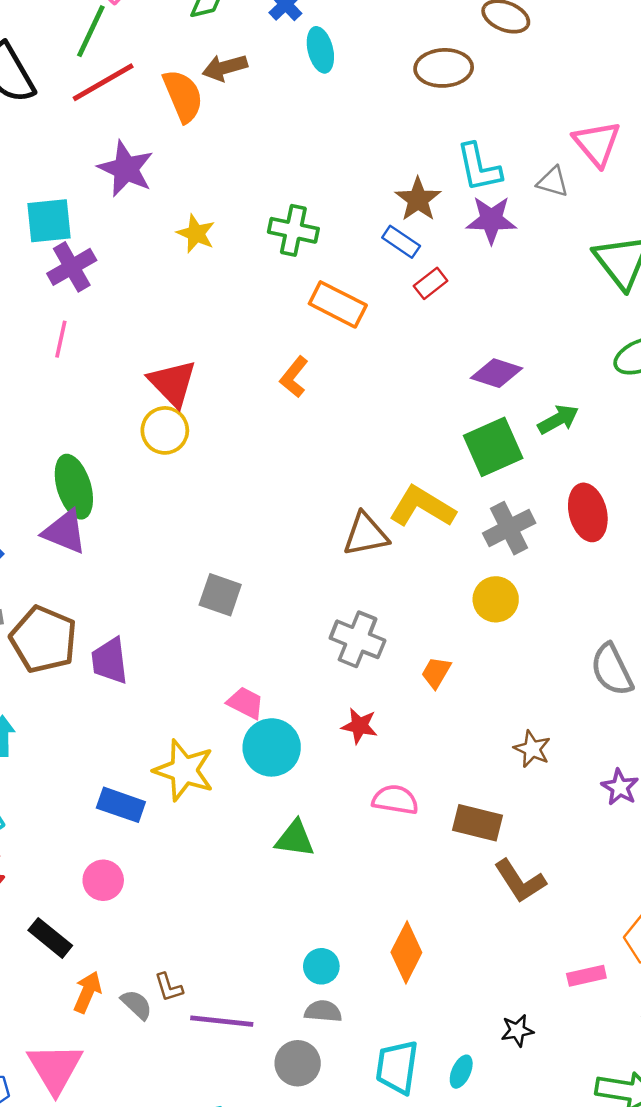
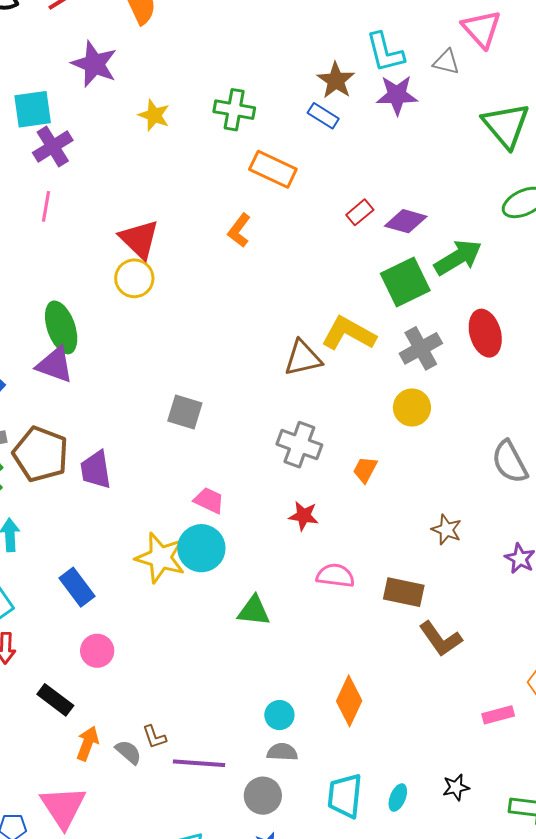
red rectangle: (431, 283) -> (360, 212), moved
green arrow: (558, 419) -> (458, 257), size x1.4
cyan circle: (272, 747) -> (201, 548), moved
blue rectangle: (121, 805) -> (77, 587), moved, turned 36
black star: (517, 1031) -> (456, 787), moved

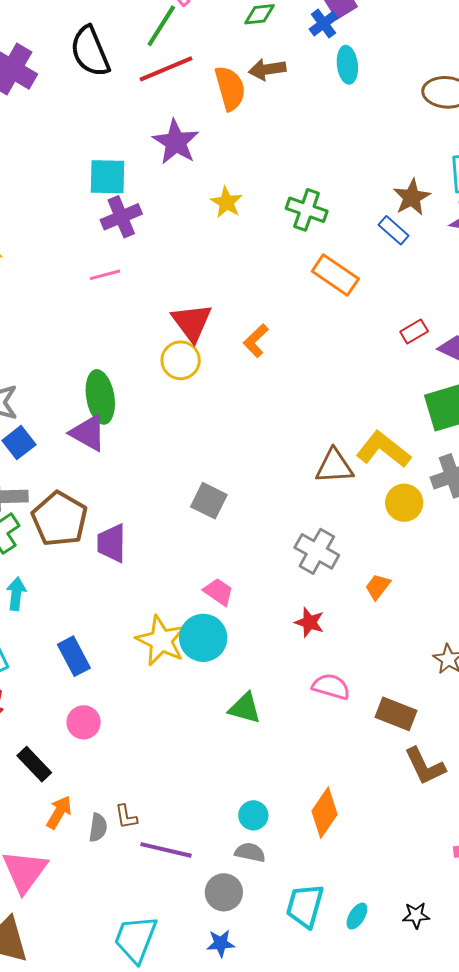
pink line: (46, 206) -> (105, 275), turned 56
orange L-shape: (239, 230) -> (256, 341), moved
yellow circle: (412, 408) -> (404, 503), moved
gray semicircle: (128, 752) -> (98, 828), turned 48

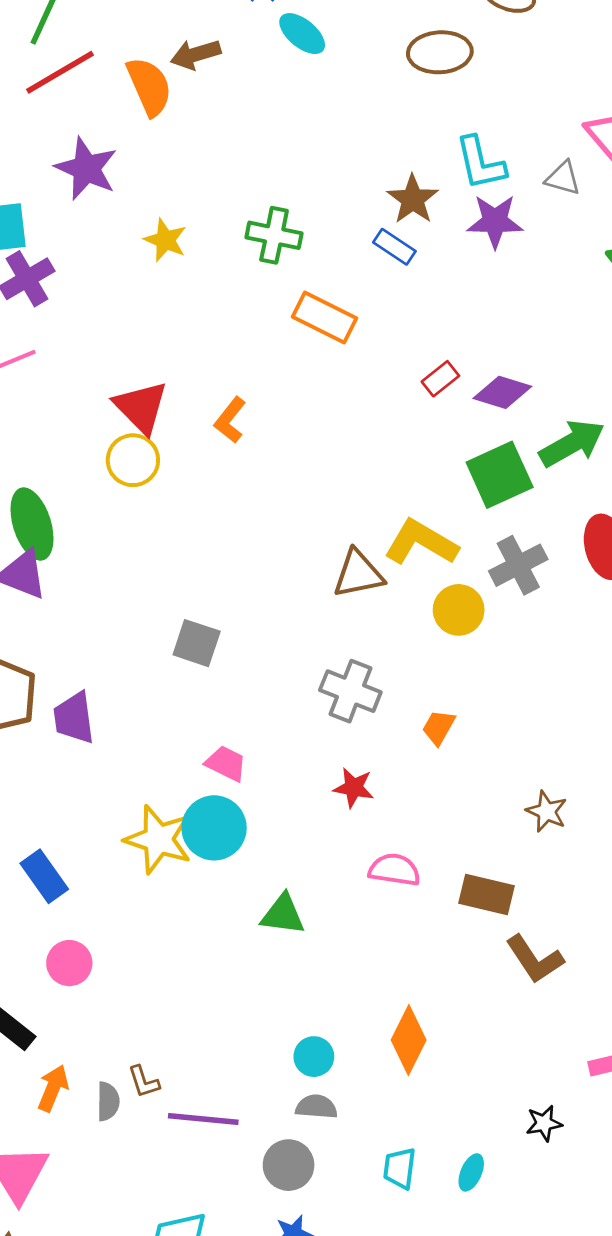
cyan ellipse: (347, 65) -> (302, 34), turned -36
cyan trapezoid: (305, 906) -> (400, 1168), size x0.7
black star: (416, 915) -> (544, 1123), moved

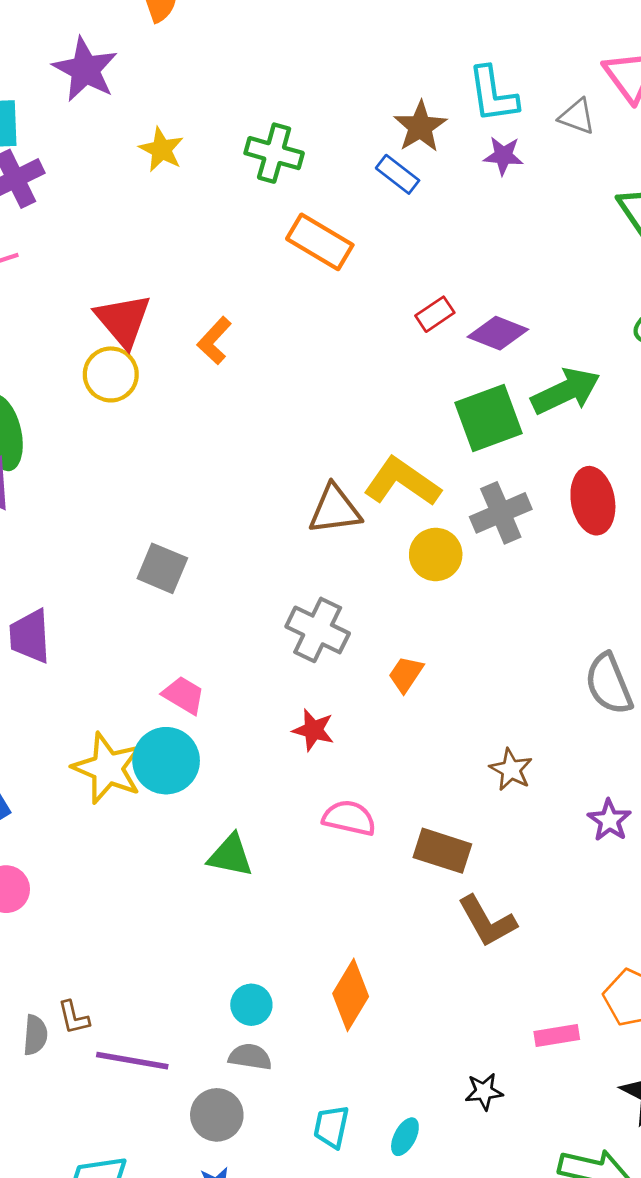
purple star: (495, 221) -> (503, 156), size x0.7

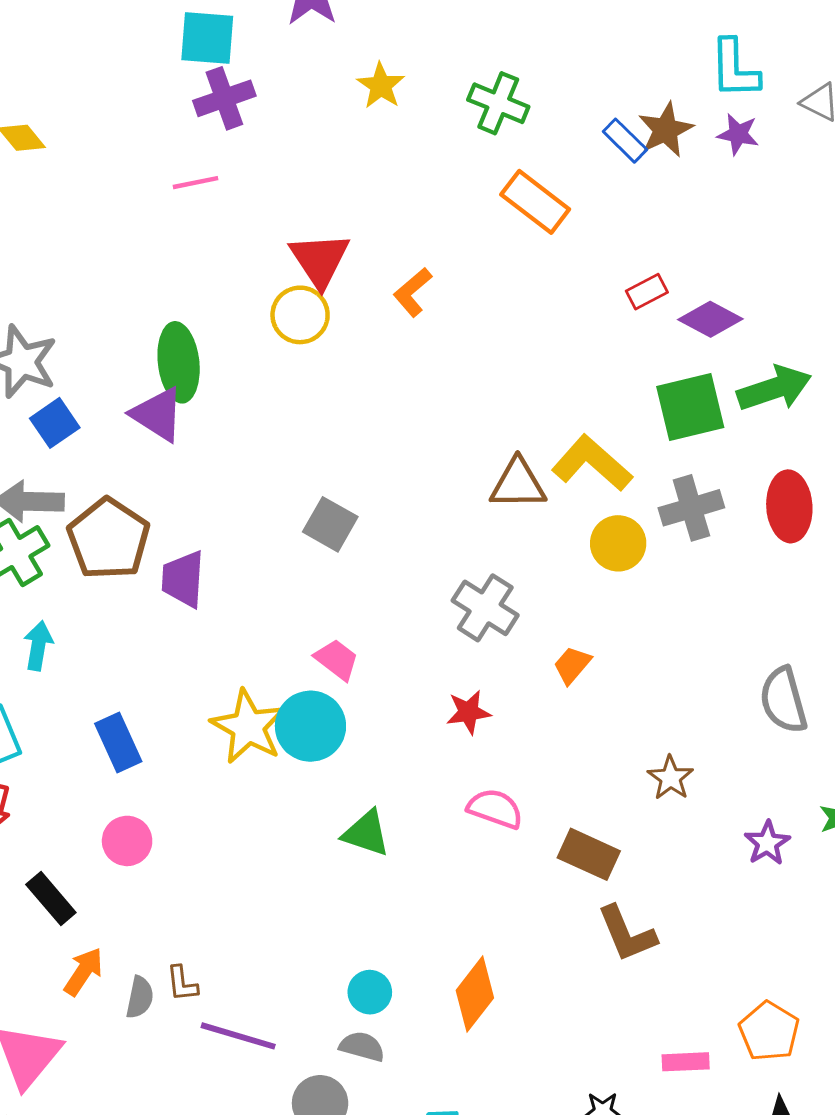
brown star: (420, 127) -> (666, 130), moved
red star: (313, 730) -> (468, 712), turned -30

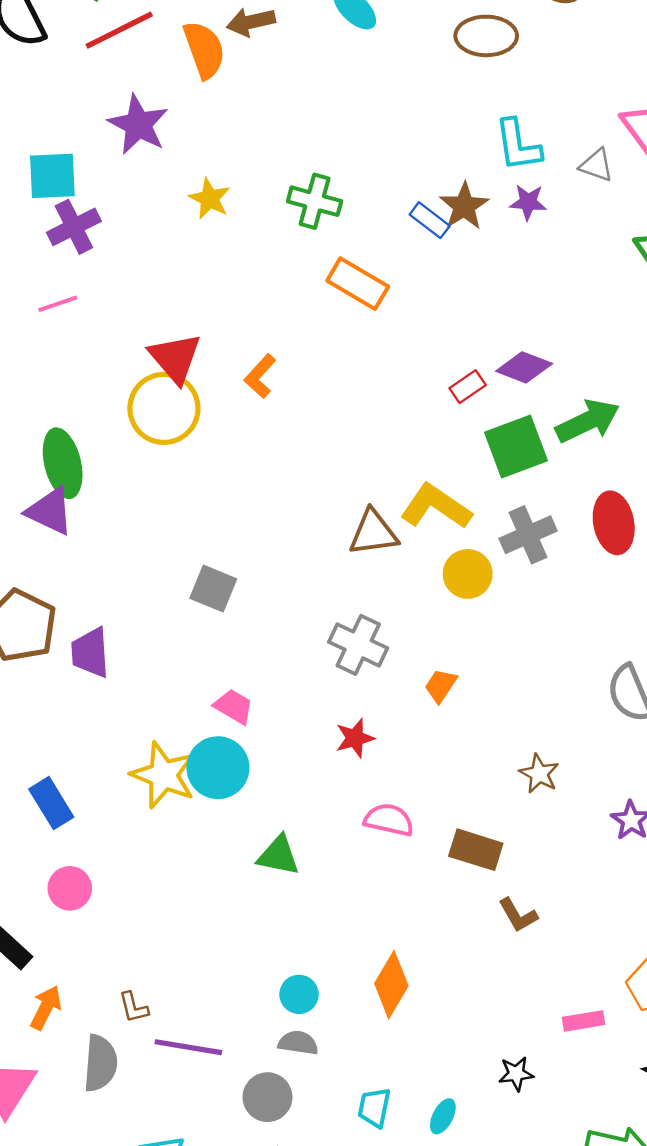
red rectangle: (647, 292) -> (468, 387), moved
yellow circle: (300, 315) -> (164, 408), size x1.4
brown L-shape: (627, 934) -> (518, 915), size x0.7
gray semicircle: (140, 997) -> (100, 1063), moved, size x1.5

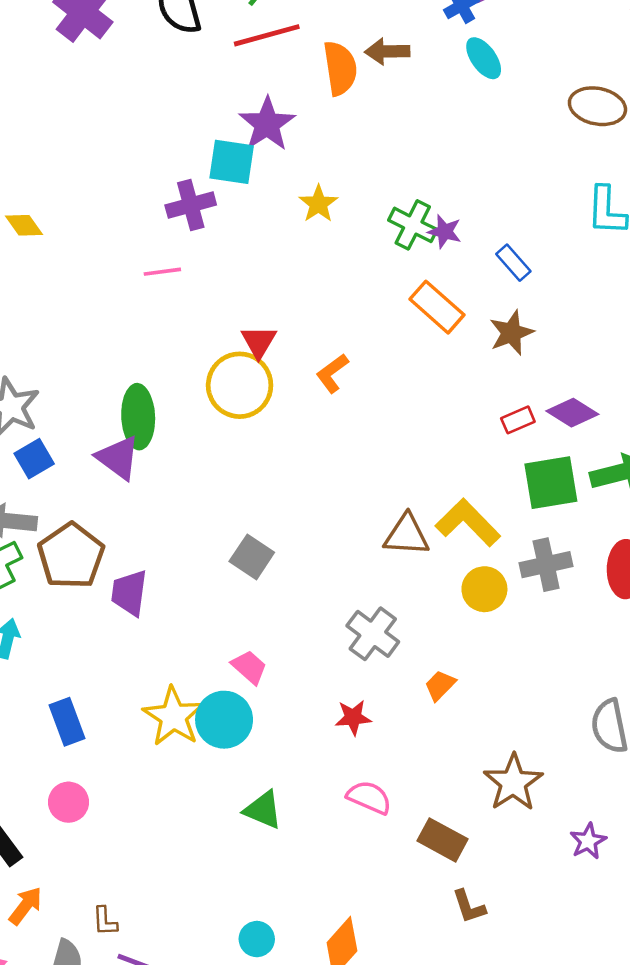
cyan square: (52, 176) -> (232, 162), moved
purple star: (528, 202) -> (445, 232), moved
brown star: (464, 206) -> (511, 333), moved
red triangle: (175, 358) -> (259, 342), size x0.7
brown star: (539, 774) -> (513, 783), size x1.6

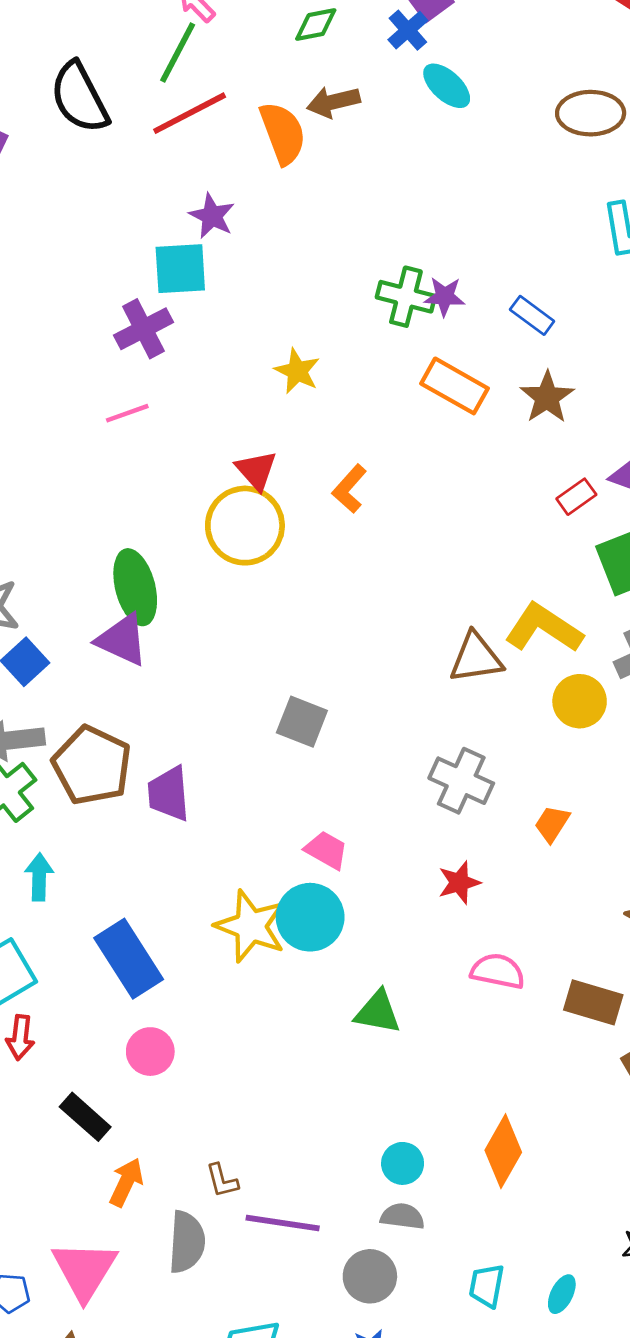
purple star: (267, 124) -> (212, 216), size x0.7
yellow star: (318, 204) -> (297, 371), moved
blue rectangle: (67, 722) -> (129, 959), size x1.4

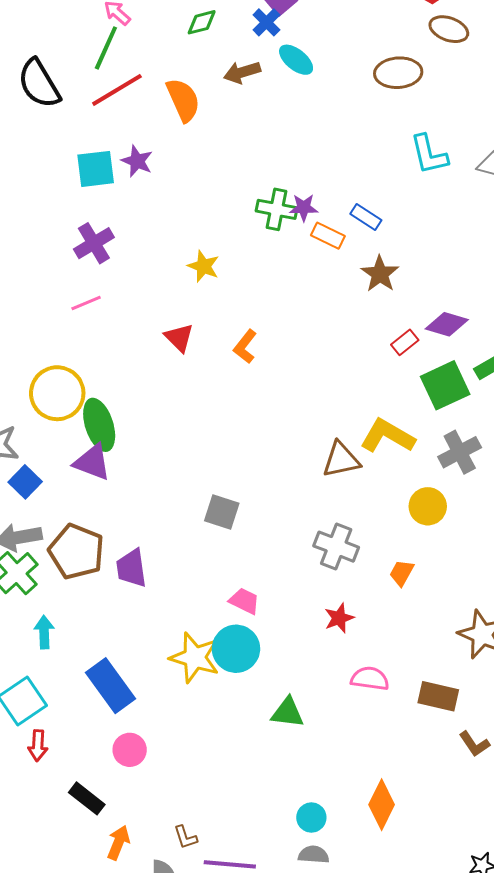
brown arrow: (333, 102) -> (242, 72), moved
cyan square: (180, 269) -> (96, 169), moved
orange rectangle: (455, 386) -> (328, 236), moved, size x0.7
yellow circle: (245, 526) -> (57, 393), moved
yellow circle: (580, 701) -> (428, 506), moved

